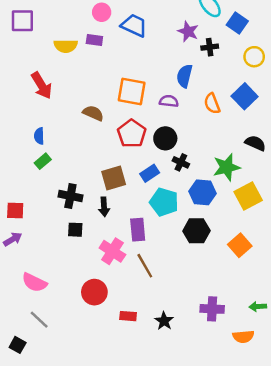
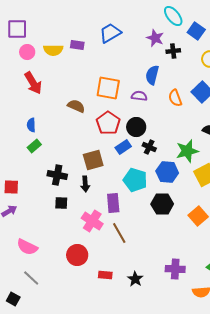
pink circle: (102, 12) -> (27, 52), moved
blue trapezoid: (134, 25) -> (110, 33), turned -55
blue rectangle: (150, 173) -> (123, 147), moved

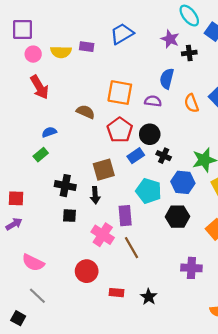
blue semicircle: (31, 125) -> (49, 132), moved, turned 72
purple cross: (175, 269) -> (191, 268), moved

